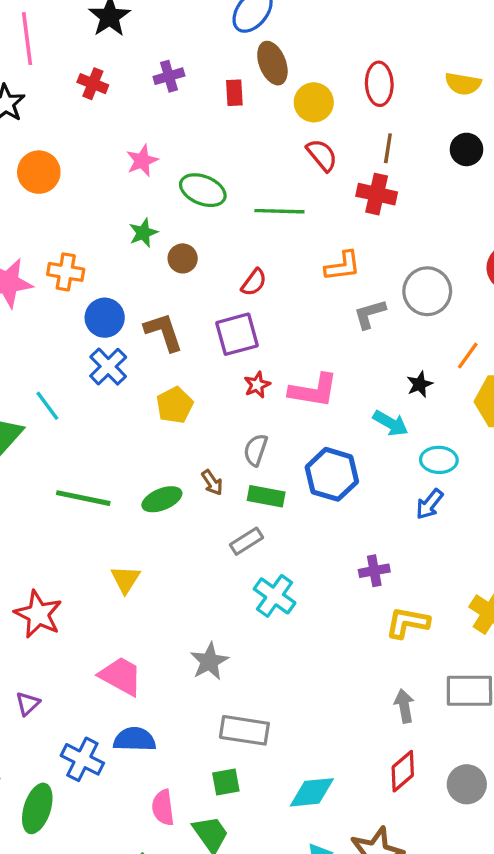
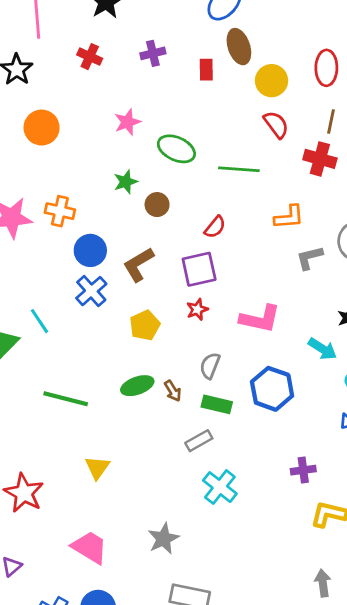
brown L-shape: (164, 332) -> (138, 265), turned -105
red star: (257, 385) -> (197, 309), moved
green ellipse: (162, 499) -> (137, 386), moved

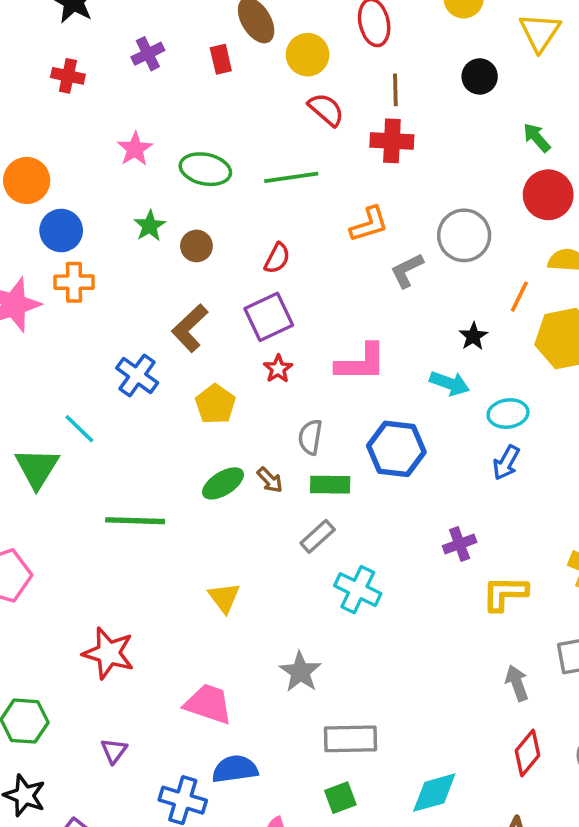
blue circle: (90, 250) -> (61, 231), moved
yellow triangle: (97, 468) -> (224, 598), moved

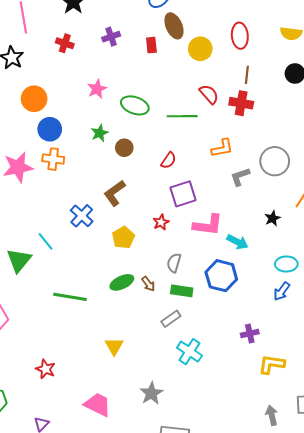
red semicircle: (326, 110) -> (209, 94), moved
purple square: (269, 317) -> (183, 194), moved
cyan arrow: (450, 383) -> (237, 242), moved
red star: (109, 653) -> (46, 369), size x0.7

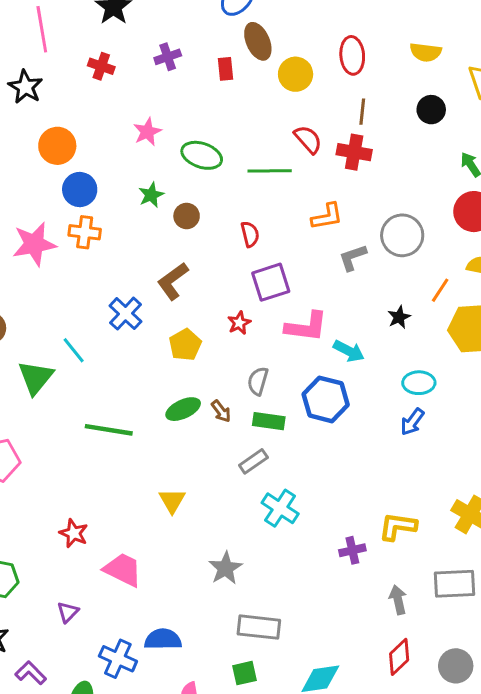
red semicircle: (169, 160) -> (250, 234), turned -48
purple cross: (250, 333) -> (352, 550), moved
pink trapezoid: (98, 405) -> (123, 570), moved

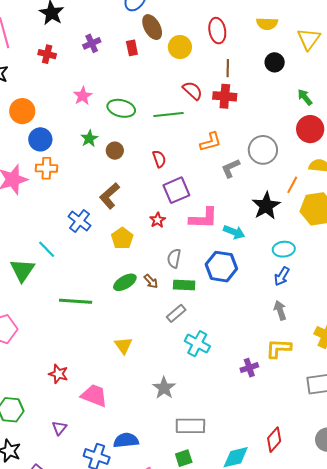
black star: (399, 317) -> (266, 206), size x1.8
gray arrow: (398, 600) -> (280, 310), moved
red diamond: (399, 657) -> (274, 440), moved

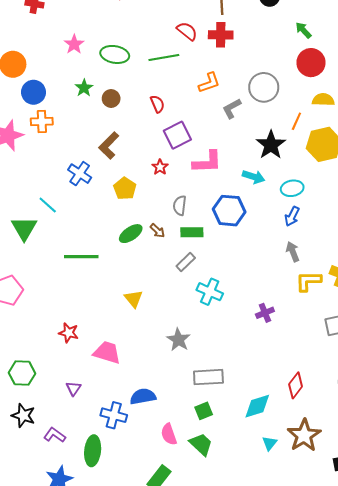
cyan arrow: (234, 232) -> (254, 177), moved
yellow L-shape: (279, 348) -> (308, 281), moved

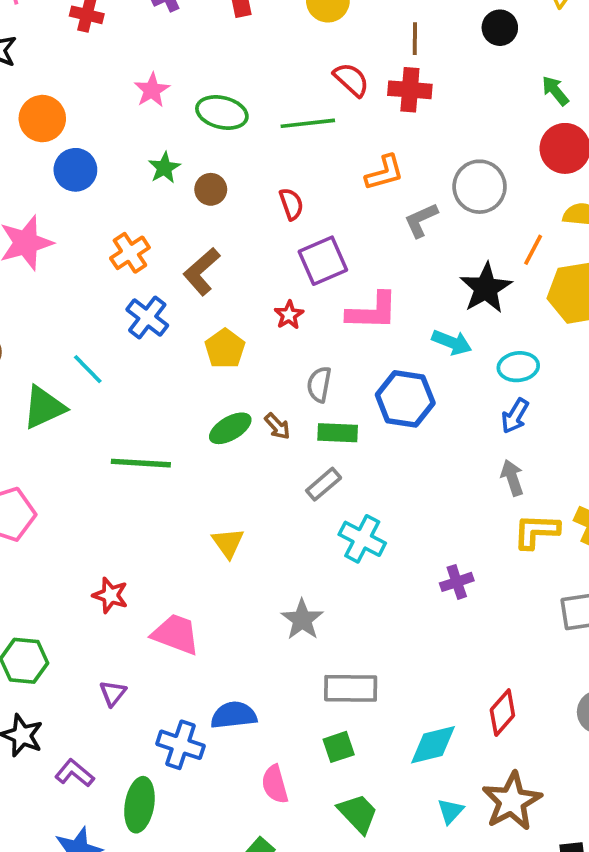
orange cross: (42, 121) -> (130, 253), moved, turned -35
green triangle: (24, 228) -> (44, 407), turned 32
green trapezoid: (201, 444) -> (358, 813), moved

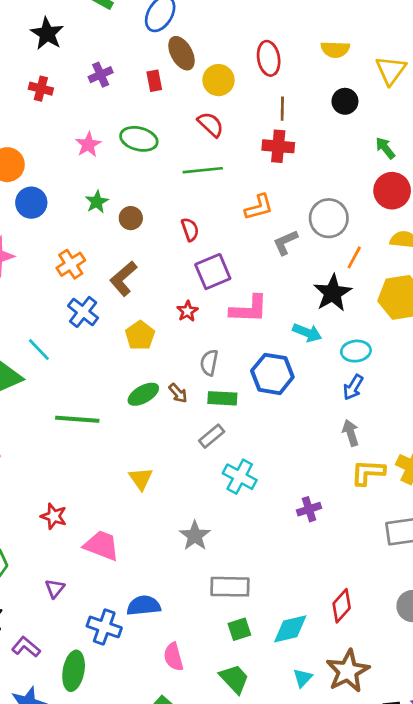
red semicircle: (351, 80) -> (211, 124), moved
green ellipse: (222, 113) -> (139, 139), moved
orange line: (533, 250) -> (354, 257), moved
green square: (339, 747) -> (239, 629), moved

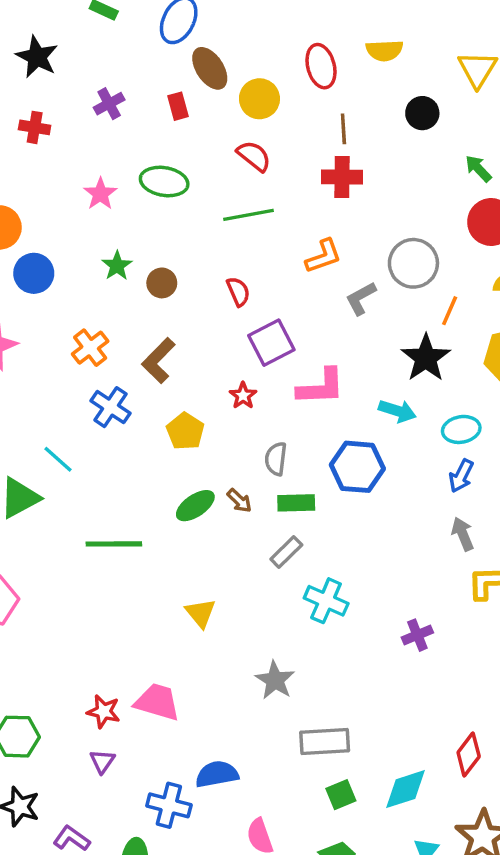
yellow semicircle: (335, 49) -> (384, 50), moved
red star: (54, 516) -> (104, 711), moved

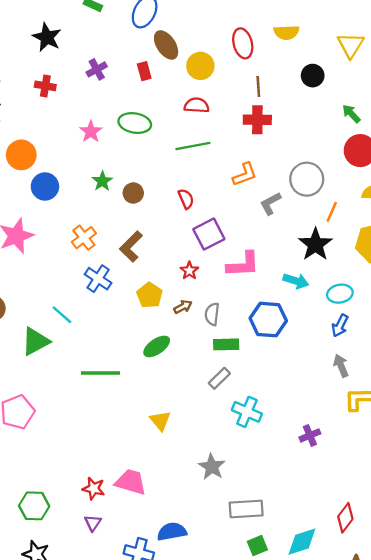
red semicircle: (254, 156) -> (197, 105), turned -35
brown arrow: (239, 501) -> (183, 307), moved, turned -72

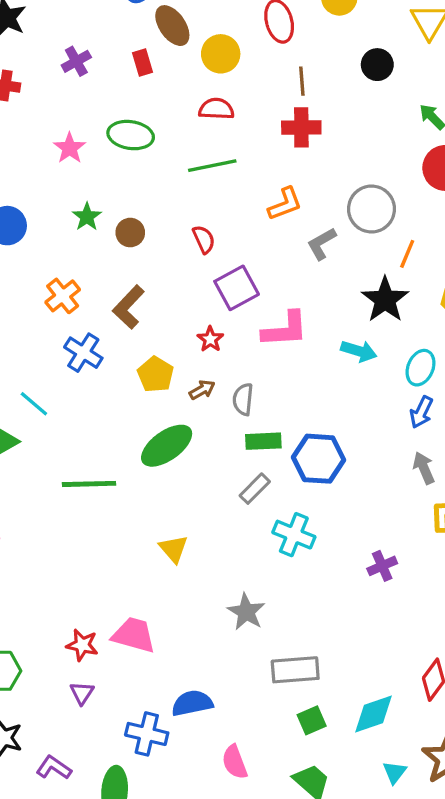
cyan ellipse: (340, 294) -> (420, 368), turned -55
blue hexagon: (268, 320) -> (319, 459), moved
green ellipse: (157, 346) -> (167, 446), size x1.4

